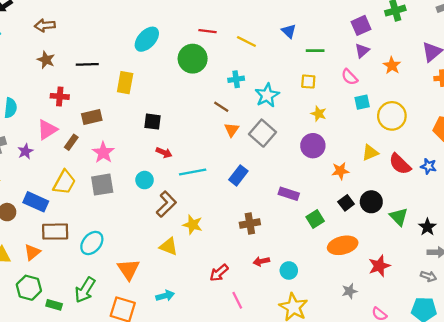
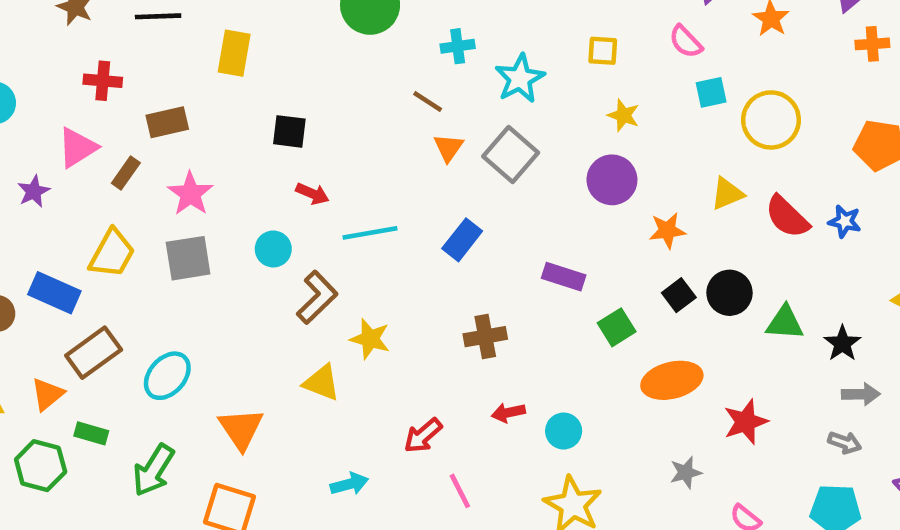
green triangle: (399, 217) -> (785, 323), turned -42
brown rectangle: (55, 232) -> (94, 353), turned -35
cyan arrow: (165, 296) -> (349, 484), moved
green rectangle: (54, 305) -> (91, 433), moved

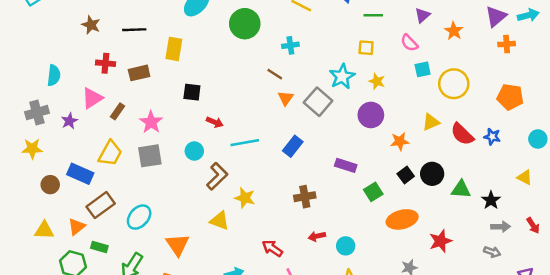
cyan star: (520, 78) -> (342, 77), moved
brown rectangle: (167, 122) -> (139, 73), moved
black square: (289, 131) -> (192, 92), moved
red arrow: (423, 436) -> (272, 248), turned 75

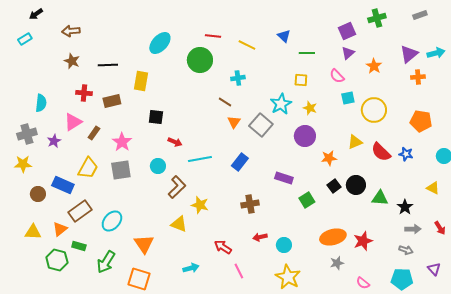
orange ellipse: (402, 219) -> (333, 237), moved

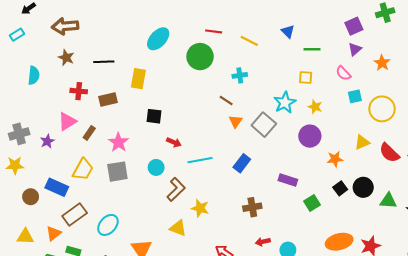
brown arrow: (71, 31) -> (65, 26), size x1.4
cyan semicircle: (41, 103) -> (34, 75), moved

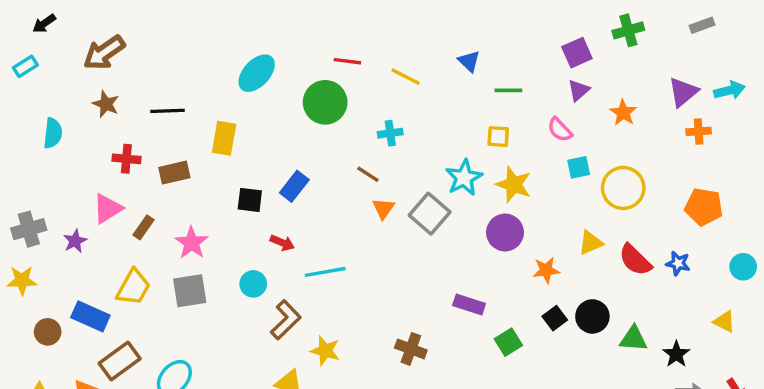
brown arrow: (65, 26) -> (104, 53), turned -30
yellow star: (315, 107) -> (514, 185), size x1.5
blue rectangle: (242, 163) -> (294, 186), moved
brown cross: (252, 207) -> (411, 349), turned 30

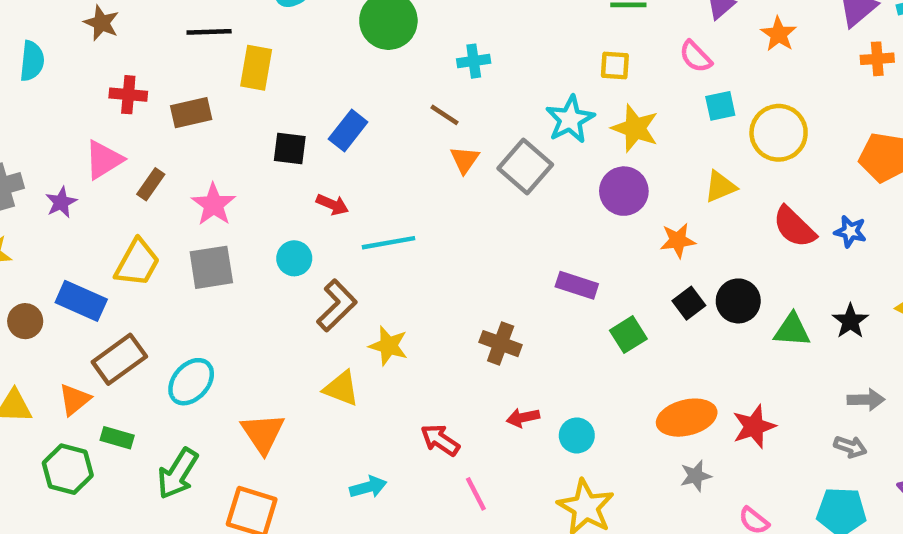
black line: (168, 111) -> (209, 32), moved
yellow triangle: (591, 243) -> (720, 187), moved
black star: (676, 354) -> (850, 321), moved

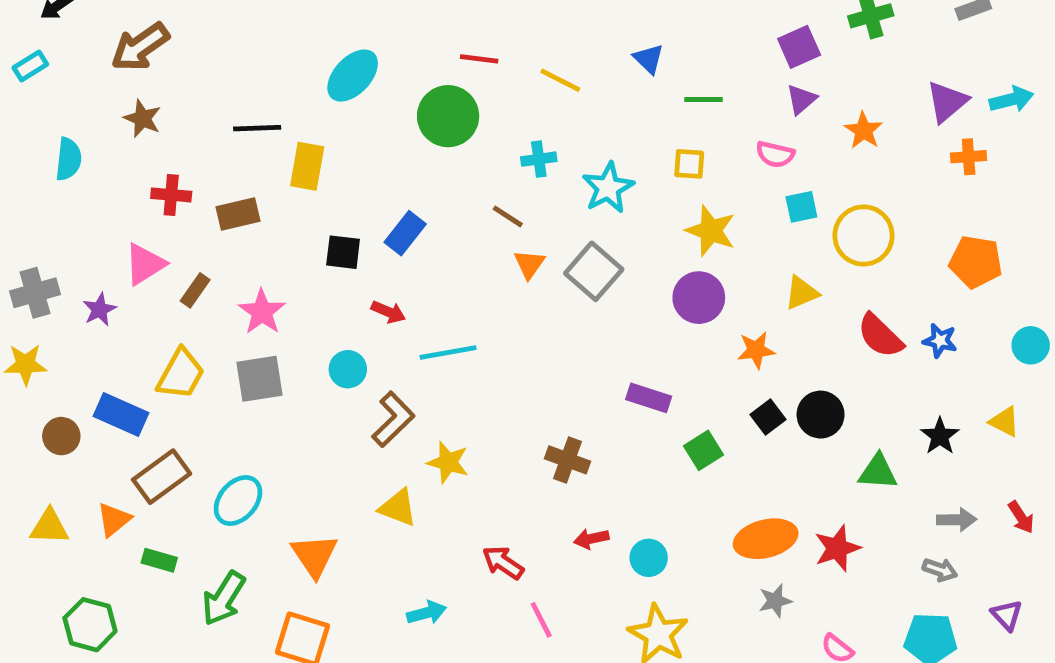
pink semicircle: (696, 57) -> (775, 154), turned -33
cyan star: (570, 119) -> (608, 188), moved
green triangle: (792, 330) -> (878, 472), moved
green hexagon: (68, 469) -> (90, 625), moved

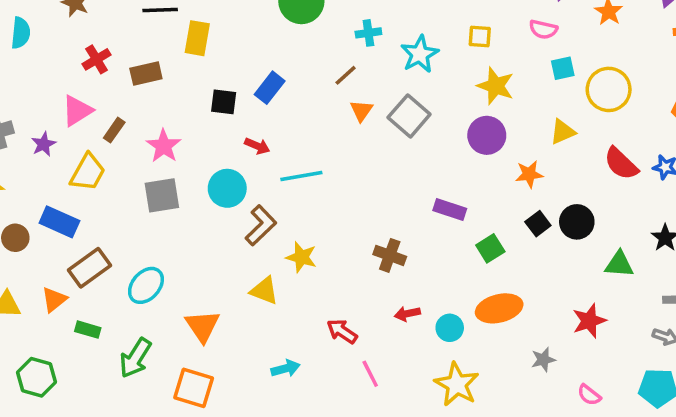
red cross: (171, 195) -> (97, 59), turned -36
brown line: (508, 216) -> (346, 75), turned -75
cyan circle: (348, 369) -> (227, 188), size x1.4
yellow trapezoid: (181, 374) -> (88, 172), moved
orange ellipse: (766, 539) -> (499, 308), moved

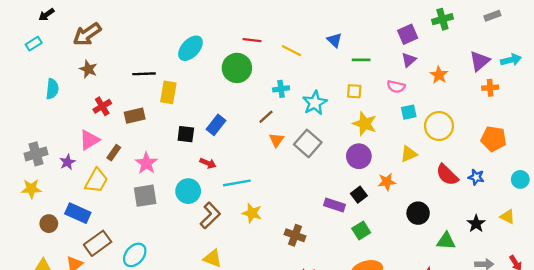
black square: (538, 224) -> (359, 195), moved
yellow star: (301, 257) -> (252, 213), moved

